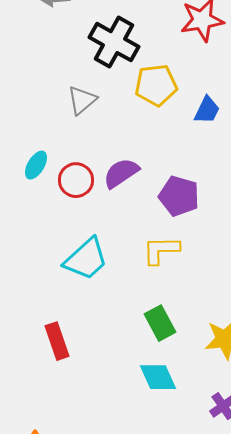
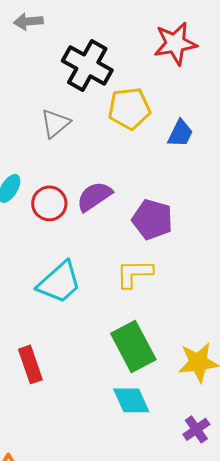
green rectangle: (160, 323) -> (133, 346), size x1.4

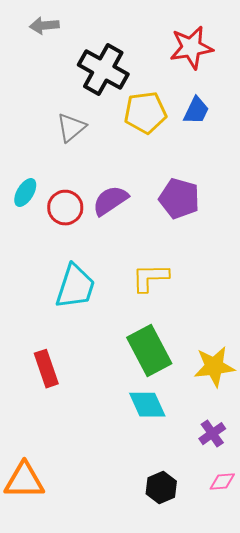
blue trapezoid: (180, 133) -> (196, 111), moved
purple pentagon: (152, 219) -> (179, 199), moved
cyan trapezoid: (59, 282) -> (75, 287), turned -30

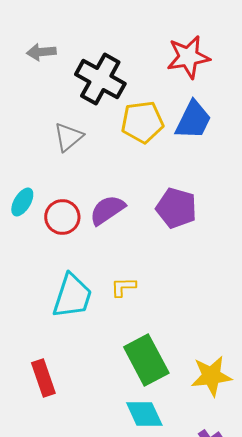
gray arrow: (44, 26) -> (41, 52), moved
blue trapezoid: (196, 111) -> (193, 120), size x1.4
yellow L-shape: (150, 278) -> (123, 287), moved, size x0.7

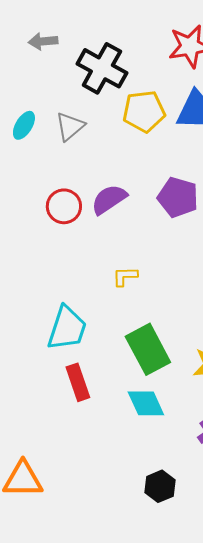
cyan ellipse: (22, 202) -> (24, 125), moved
cyan trapezoid: (72, 296) -> (67, 328), moved
red rectangle: (43, 378) -> (78, 382), moved

